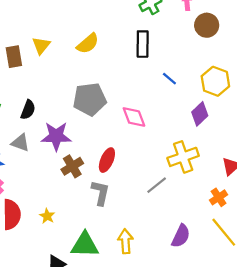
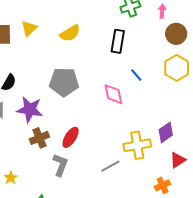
yellow hexagon: (215, 81) -> (177, 68), moved
purple diamond: (200, 114) -> (166, 132), moved
pink diamond: (134, 117) -> (113, 94), moved

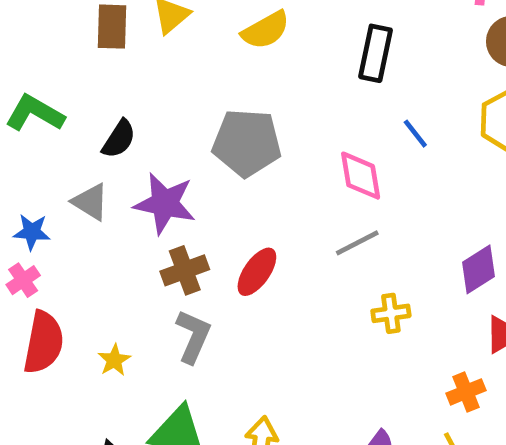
yellow cross: (137, 145) -> (391, 313), moved, size x0.6
gray L-shape: (60, 165) -> (193, 336), moved
gray line: (110, 166) -> (357, 243), moved

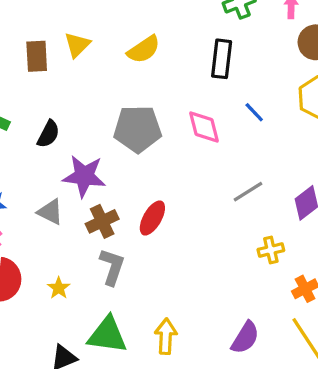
pink diamond: (361, 176) -> (204, 127), moved
gray triangle: (90, 202) -> (50, 212), moved
gray line: (357, 243) -> (248, 192), moved
yellow cross: (391, 313) -> (271, 250), moved

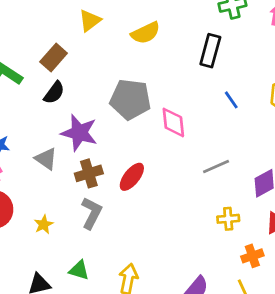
brown rectangle: (37, 56) -> (54, 57), moved, turned 36
pink diamond: (204, 127) -> (173, 122), moved
green triangle: (107, 335) -> (79, 270), size x0.6

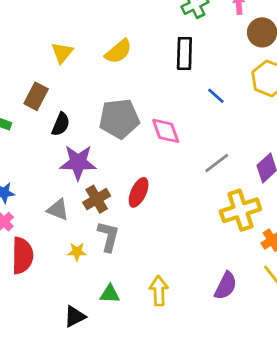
black semicircle: (54, 93) -> (61, 124), moved
gray triangle: (46, 159) -> (58, 210), moved
yellow cross: (228, 219) -> (240, 210), size x1.8
yellow star: (44, 224) -> (77, 252), moved, turned -30

